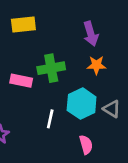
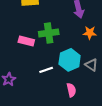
orange star: (96, 65) -> (90, 33), moved
white line: (50, 119) -> (46, 70), turned 56

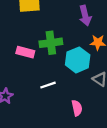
cyan hexagon: (70, 60) -> (78, 60), moved

